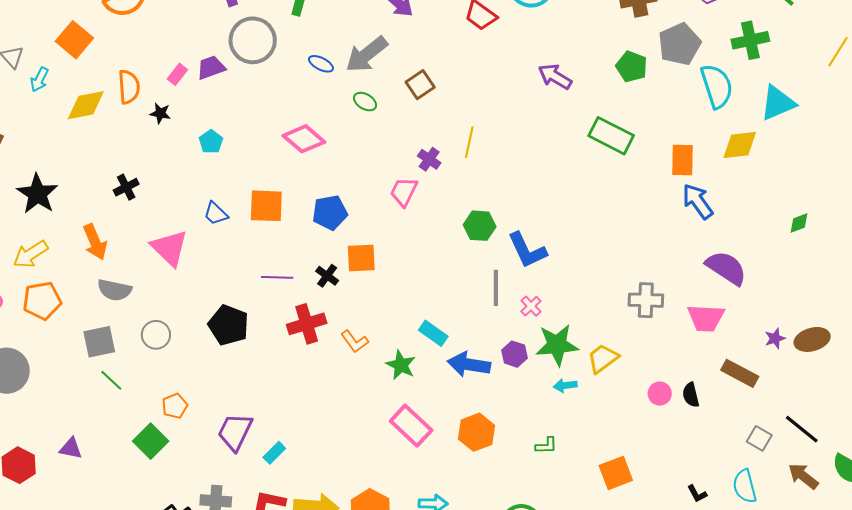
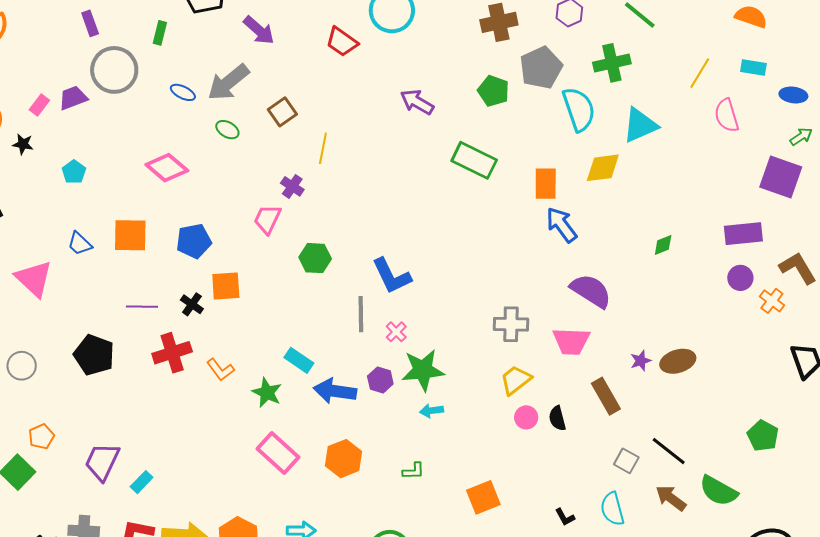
yellow line: (469, 142) -> (323, 148), moved
green hexagon: (480, 226) -> (315, 258), moved
yellow trapezoid: (603, 358) -> (516, 380), moved
brown rectangle: (740, 373) -> (606, 396), turned 33

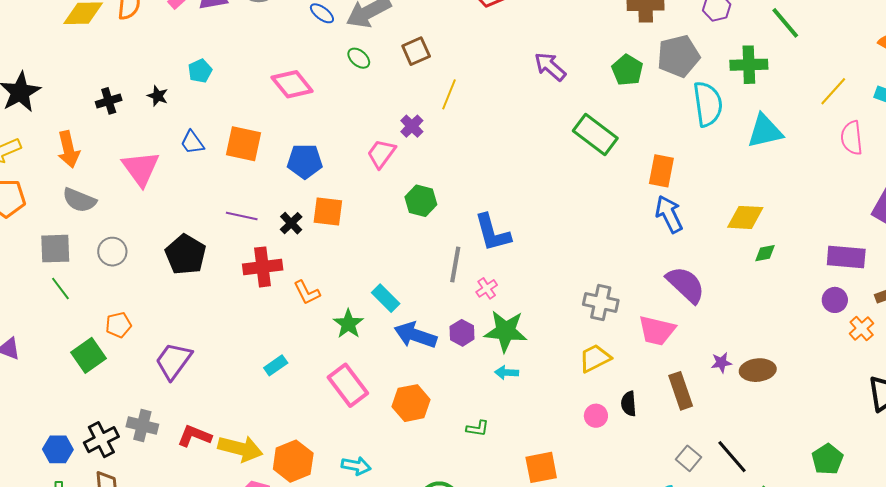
black star: (23, 144) -> (158, 96), moved
yellow diamond: (603, 168) -> (745, 217), moved
pink circle: (526, 417) -> (596, 416), moved
cyan rectangle: (142, 482) -> (276, 365), moved

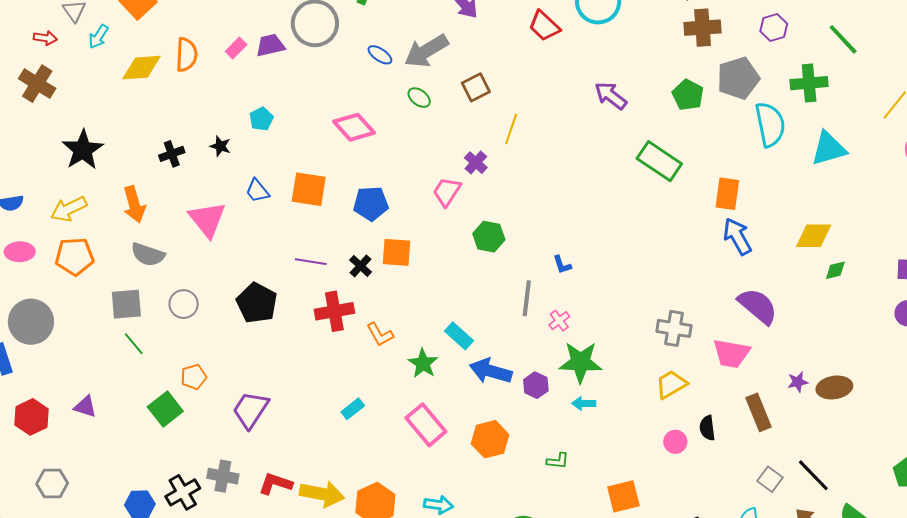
blue L-shape: (492, 233) -> (562, 265), size x0.5
purple hexagon: (462, 333) -> (536, 385), moved

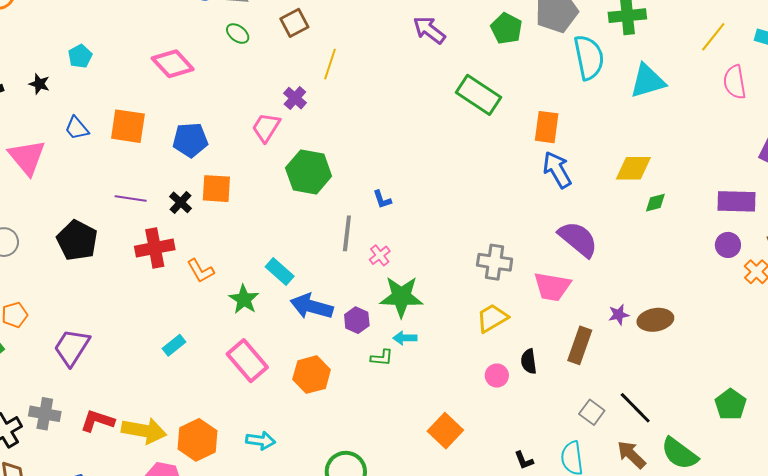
green hexagon: (489, 237) -> (309, 172), size x1.4
brown rectangle: (758, 412) -> (580, 345), turned 42
green L-shape: (558, 461) -> (382, 358), moved
orange square: (623, 496) -> (445, 431), turned -32

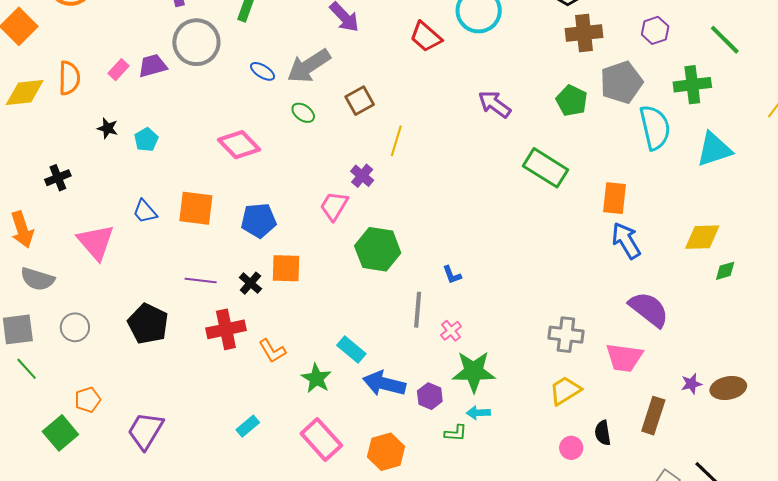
black star: (39, 84) -> (108, 128), moved

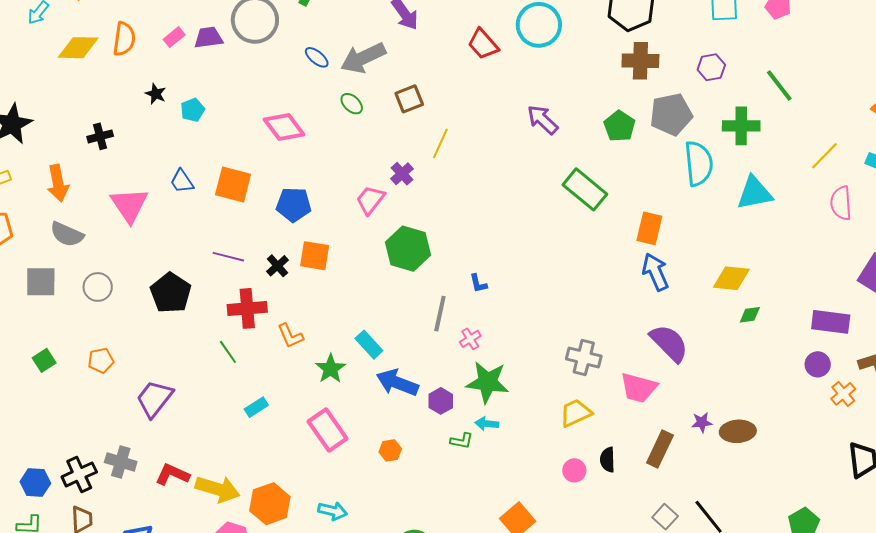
green line: (27, 369) -> (228, 352), moved
green square: (60, 433) -> (44, 360), moved, size x0.7
orange hexagon: (386, 452) -> (390, 450), size x0.6

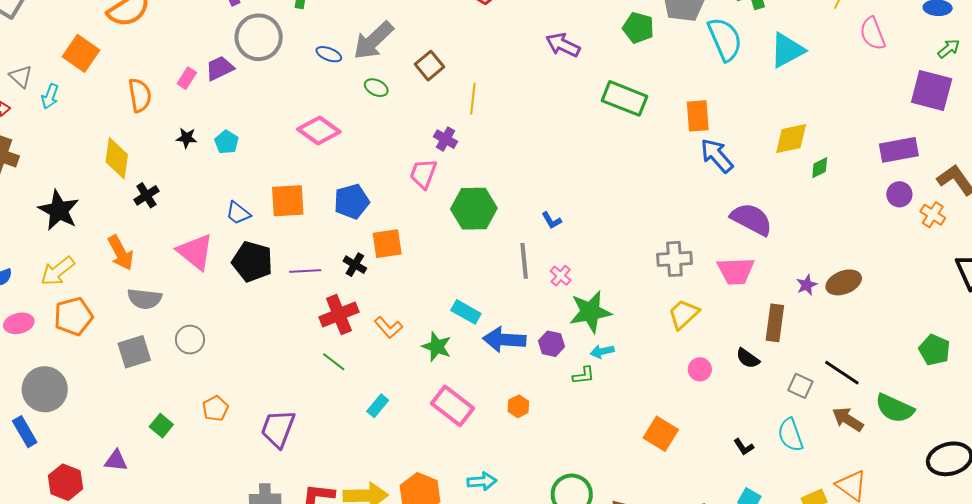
yellow diamond: (78, 48) -> (117, 158), moved, turned -66
black pentagon: (171, 293) -> (252, 262), moved
black semicircle: (608, 460) -> (748, 358), moved, turned -35

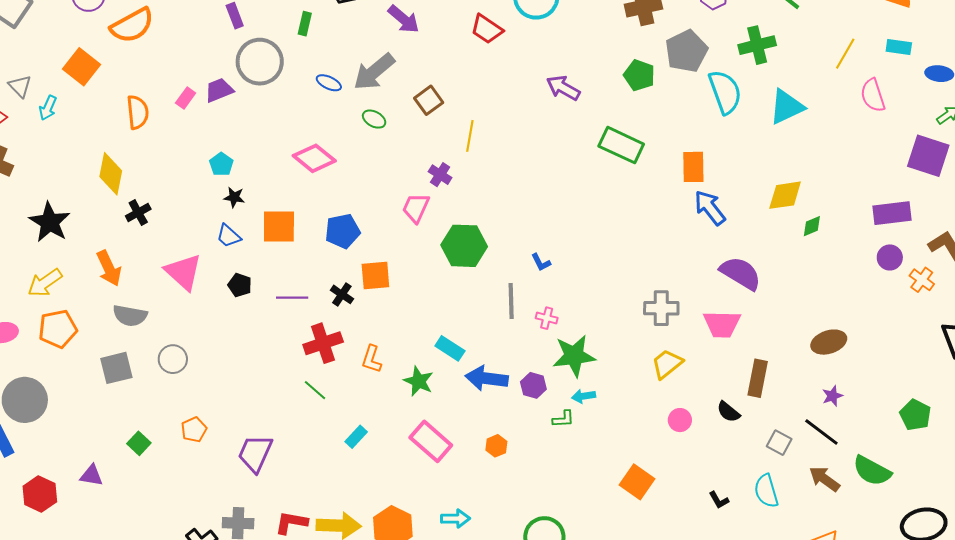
black star: (187, 138) -> (234, 197), moved
black pentagon: (252, 262) -> (240, 285), size x0.6
pink cross: (561, 276) -> (547, 318), turned -30
purple star: (807, 285) -> (832, 396), moved
orange L-shape: (388, 327) -> (372, 359), turned 56

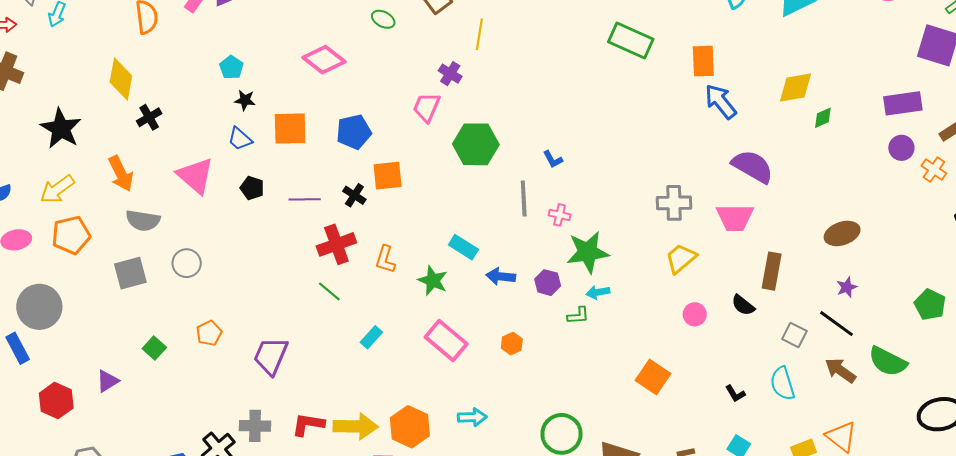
blue arrow: (487, 378) -> (501, 276), size x0.7
purple triangle: (91, 475) -> (107, 381), turned -40

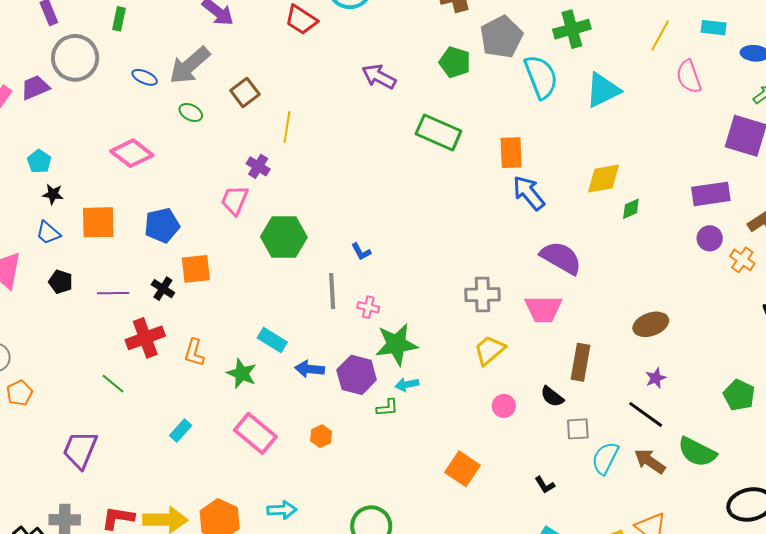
purple hexagon: (548, 283) -> (357, 375), size x1.5
green line: (329, 291) -> (113, 384), moved
orange pentagon: (209, 333) -> (20, 393), moved
gray square: (794, 335) -> (578, 429), moved, turned -30
cyan semicircle: (782, 384) -> (605, 458), moved, turned 44

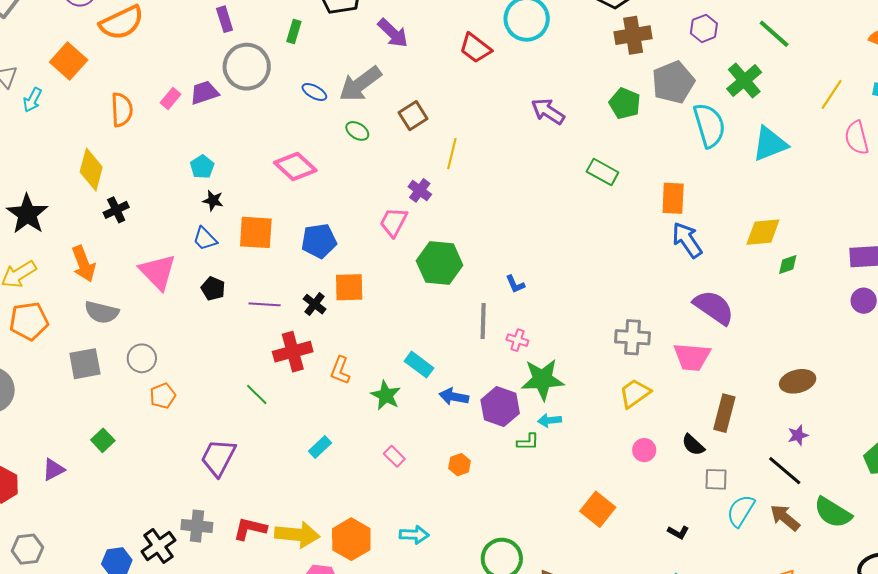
green cross: (572, 29) -> (744, 81), turned -30
green rectangle: (438, 132) -> (602, 172), size x0.7
pink rectangle: (255, 433) -> (394, 456), size x0.5
black L-shape: (545, 485) -> (678, 532), turned -35

